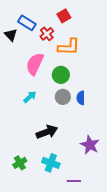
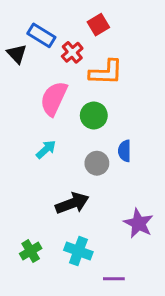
gray circle: (63, 97) -> (97, 163), moved

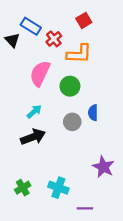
red square: (98, 25) -> (84, 20), moved
black arrow: (72, 203) -> (33, 137), moved

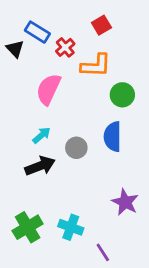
green circle: (70, 86) -> (122, 95), moved
blue semicircle: (93, 113) -> (113, 137), size x1.5
gray circle: (72, 122) -> (76, 148), moved
green cross: (23, 188) -> (28, 227), size x1.5
purple line: (85, 208) -> (103, 252), turned 56

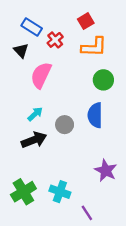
black triangle: (15, 49) -> (21, 51), moved
orange L-shape: (96, 66) -> (94, 47), moved

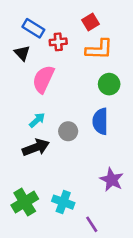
red cross: (55, 40) -> (58, 42), turned 35

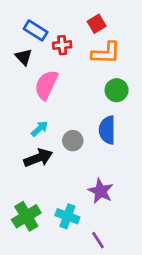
purple star: (112, 180) -> (101, 191), moved

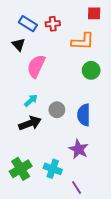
red square: (97, 24) -> (94, 13), moved, turned 32
red cross: (62, 45) -> (53, 24), moved
blue semicircle: (107, 130) -> (84, 115), moved

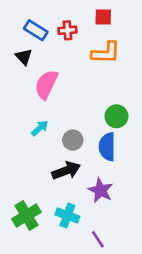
red square: (94, 13) -> (103, 17), moved
green circle: (91, 70) -> (116, 116), moved
black arrow: (30, 123) -> (66, 170), moved

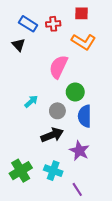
orange L-shape: (106, 53) -> (84, 42), turned 30
pink semicircle: (46, 85) -> (58, 67), moved
green circle: (116, 116) -> (75, 92), moved

